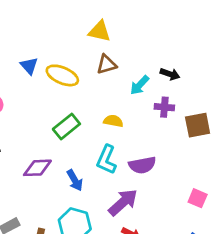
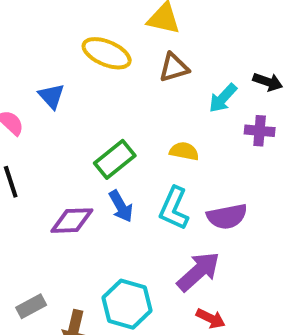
blue triangle: (29, 66) -> (52, 96), moved
yellow ellipse: (62, 75) -> (107, 53), moved
blue arrow: (75, 180) -> (121, 206), moved

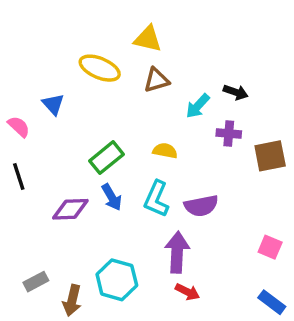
purple arrow: (198, 272) -> (177, 252), turned -45

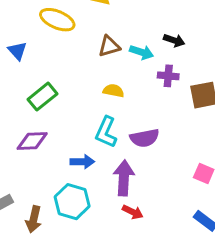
brown triangle: (156, 80) -> (109, 46), moved
cyan arrow: (198, 106) -> (142, 52), turned -115
green rectangle: (107, 158) -> (42, 97), moved
blue arrow: (112, 197) -> (82, 162), moved, turned -60

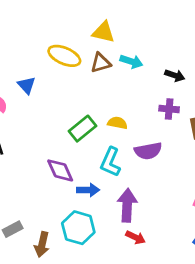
brown triangle: (109, 46) -> (101, 63), moved
cyan arrow: (142, 52) -> (131, 61), moved
green rectangle: (42, 97) -> (82, 129), moved
purple semicircle: (145, 138) -> (148, 151), moved
purple diamond: (32, 141) -> (60, 170), moved, turned 68

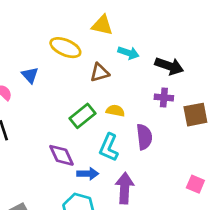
brown triangle: (101, 63) -> (100, 73), moved
black arrow: (175, 75) -> (169, 66), size x1.5
purple semicircle: (148, 151) -> (144, 137), turned -85

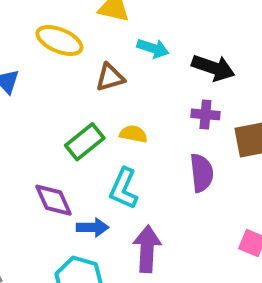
purple semicircle: (144, 137) -> (202, 173), moved

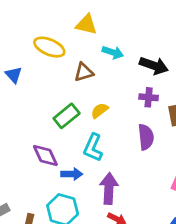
yellow semicircle: (133, 134) -> (100, 111), turned -48

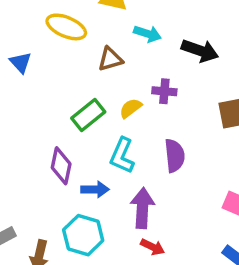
purple cross: (149, 97) -> (164, 91), moved
purple semicircle: (146, 137) -> (175, 156), moved
purple diamond: (45, 155) -> (61, 166), turned 36

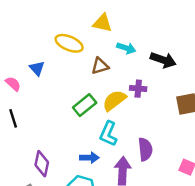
yellow semicircle: (131, 108) -> (114, 100), size x1.5
purple semicircle: (175, 156) -> (145, 149), moved
purple diamond: (61, 166) -> (42, 164), moved

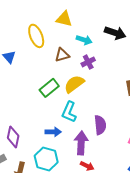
yellow ellipse: (69, 43) -> (36, 36), turned 45
black arrow: (163, 60) -> (115, 33), moved
purple cross: (138, 89) -> (88, 62), moved, turned -32

